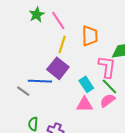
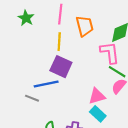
pink line: (58, 21) -> (60, 14), moved, turned 54
cyan rectangle: (86, 84) -> (98, 114), moved

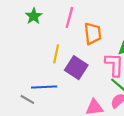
yellow line: (59, 42) -> (56, 54), moved
purple square: (61, 67) -> (76, 68), moved

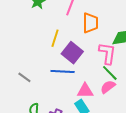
blue line: (44, 87) -> (63, 72), moved

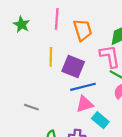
blue line: (63, 72) -> (83, 87), moved
pink triangle: (85, 91) -> (85, 104), moved

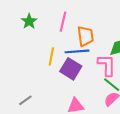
blue line: (83, 87) -> (77, 51), moved
gray line: (31, 107) -> (25, 100), turned -64

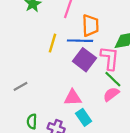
purple square: (71, 69) -> (84, 60), moved

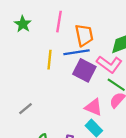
pink L-shape: (110, 58) -> (109, 64), turned 130
pink triangle: (73, 98) -> (94, 107), moved, turned 36

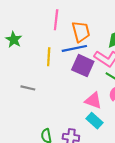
green star: (23, 24) -> (14, 40), moved
gray line: (25, 109) -> (28, 88), moved, turned 56

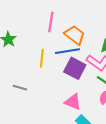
orange trapezoid: (81, 32) -> (75, 35), turned -40
pink triangle: (93, 101) -> (73, 102), moved

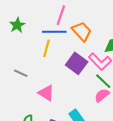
blue line: (67, 51) -> (54, 32), moved
pink triangle: (73, 102) -> (46, 93), moved

